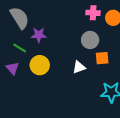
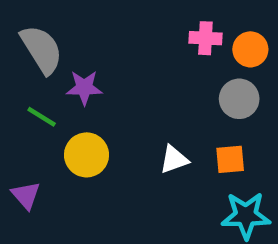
gray circle: (90, 40) -> (239, 99), moved
orange square: (102, 58) -> (230, 159), moved
purple triangle: (13, 68) -> (26, 195), moved

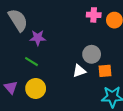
gray circle: (239, 99) -> (92, 54), moved
green line: (42, 117) -> (31, 62), moved
yellow circle: (86, 155) -> (36, 88), moved

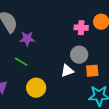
pink cross: (94, 15) -> (81, 28), moved
yellow circle: (36, 88) -> (36, 88), moved

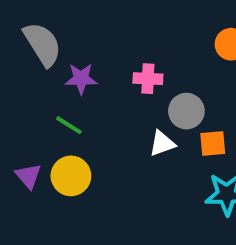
pink cross: (81, 28) -> (148, 79), moved
yellow circle: (36, 88) -> (71, 176), moved

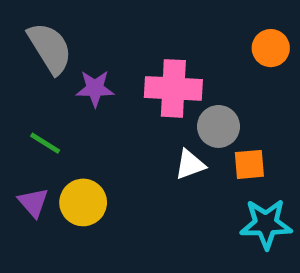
pink cross: (148, 79) -> (173, 88), size x1.6
green line: (69, 125) -> (45, 143), moved

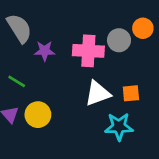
gray circle: (218, 126) -> (119, 40), moved
white triangle: (190, 164) -> (98, 93), size x1.5
cyan star: (266, 224) -> (119, 127), moved

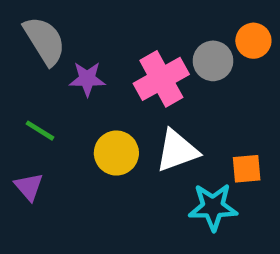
pink cross: (88, 51) -> (161, 79), turned -32
orange square: (131, 93) -> (247, 169), moved
yellow circle: (38, 115) -> (116, 153), moved

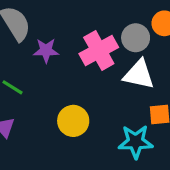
white triangle: (177, 151) -> (139, 75), moved, turned 32
yellow circle: (116, 153) -> (73, 121), moved

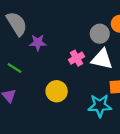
pink cross: (99, 51) -> (77, 58), moved, size x0.6

